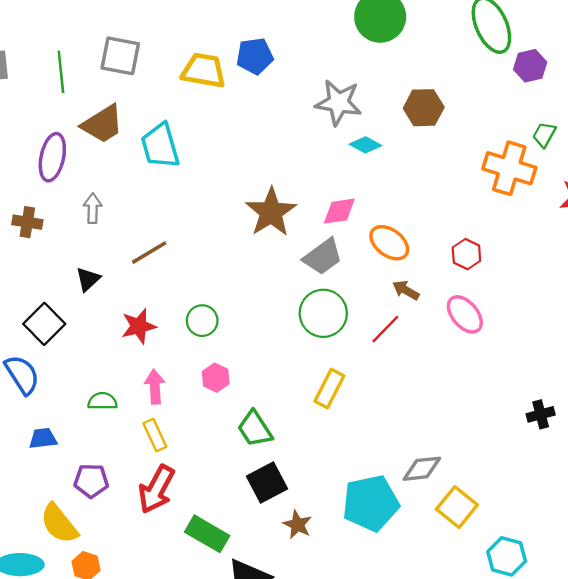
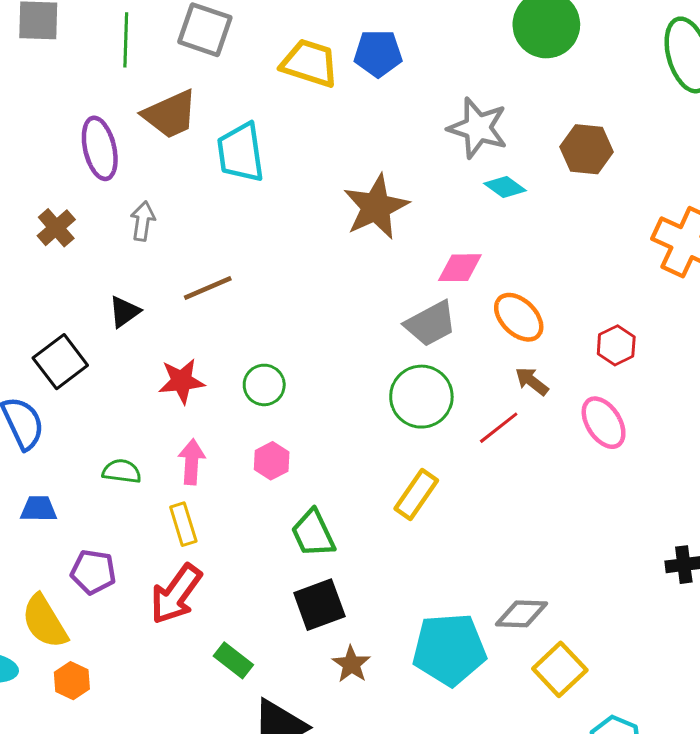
purple ellipse: (52, 157) -> (100, 148), turned -33
brown star: (271, 212) -> (376, 207), moved
brown cross: (27, 222) -> (56, 228), turned 32
green rectangle: (207, 534) -> (233, 660), size x0.7

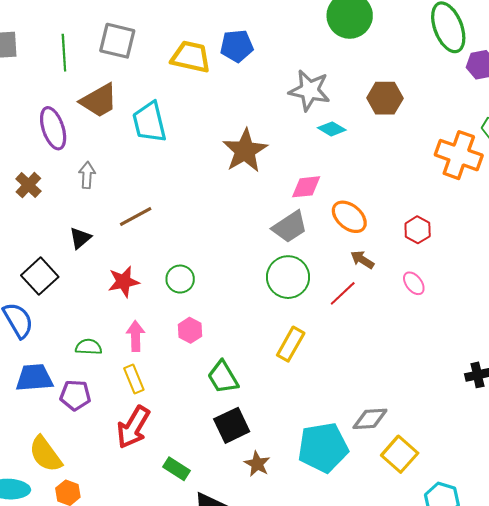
pink ellipse: (604, 423) -> (414, 283), size x0.7
blue trapezoid: (39, 509) -> (34, 378), size x1.5
purple pentagon: (93, 572) -> (75, 395), moved

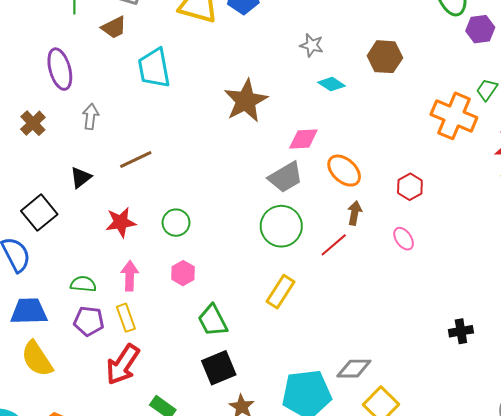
gray star: (309, 90) -> (312, 45), size x0.6
brown trapezoid: (99, 101) -> (114, 27), moved, size x0.7
brown arrow: (362, 260) -> (355, 213), turned 65
purple pentagon: (75, 395) -> (89, 321), moved
yellow semicircle: (45, 454) -> (37, 359), moved

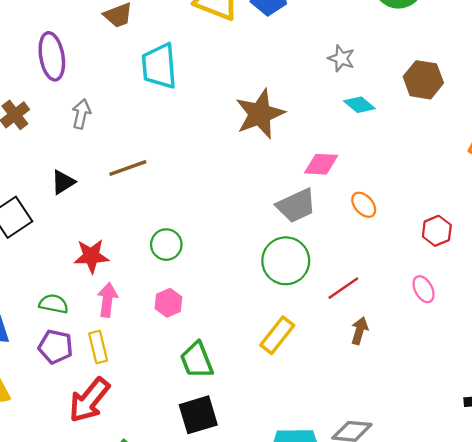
orange ellipse: (344, 171) -> (364, 205), size x0.7
brown arrow: (355, 213) -> (360, 331), moved
red star: (121, 222) -> (91, 256), moved

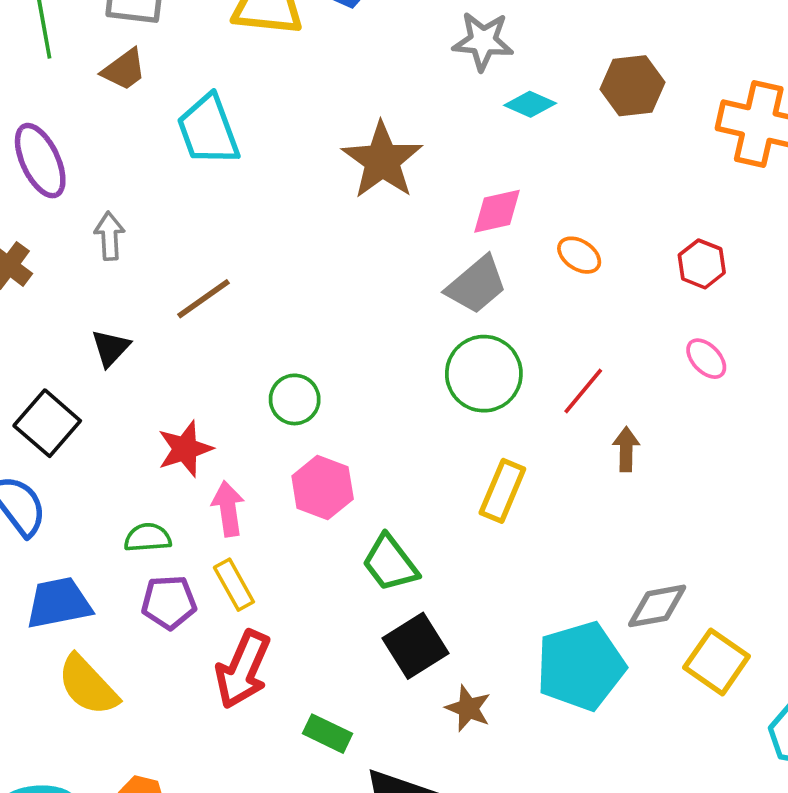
gray star: (341, 58) -> (483, 41), size x1.4
brown hexagon: (423, 80) -> (633, 86), moved
pink hexagon: (168, 303) -> (323, 487), size x1.4

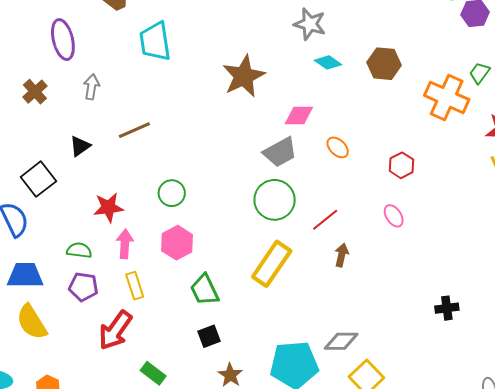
yellow rectangle: (502, 491) -> (272, 264), size x1.4
yellow rectangle: (234, 585) -> (135, 286), moved
black square: (415, 646) -> (209, 336), size x0.7

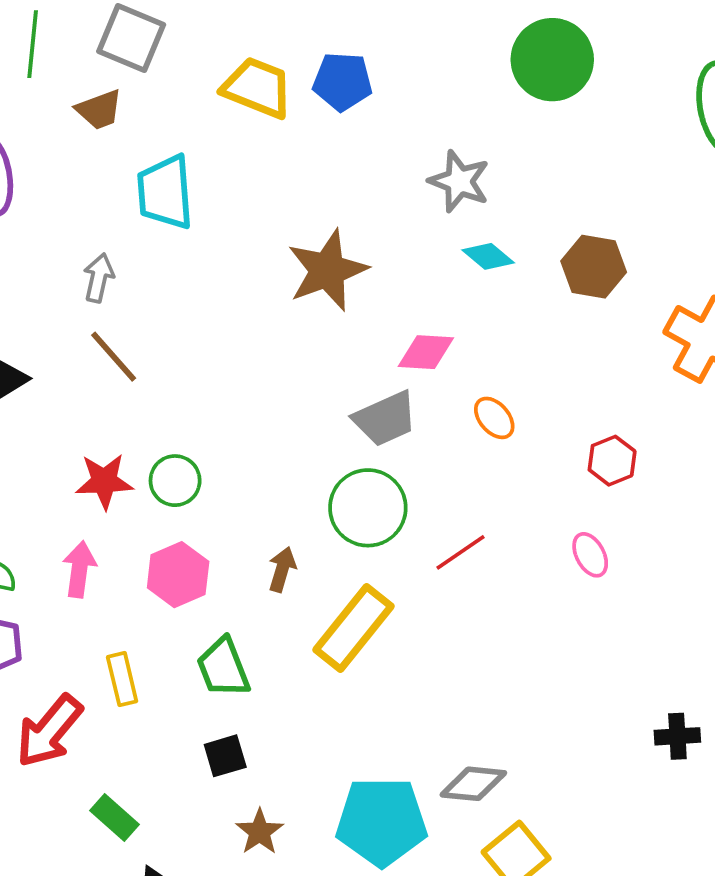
gray arrow: (91, 87) -> (99, 278), moved
brown line: (134, 130) -> (114, 357), turned 68
red star: (108, 207) -> (104, 481), moved
brown arrow: (342, 255) -> (282, 569), moved
yellow rectangle: (135, 286) -> (122, 679), moved

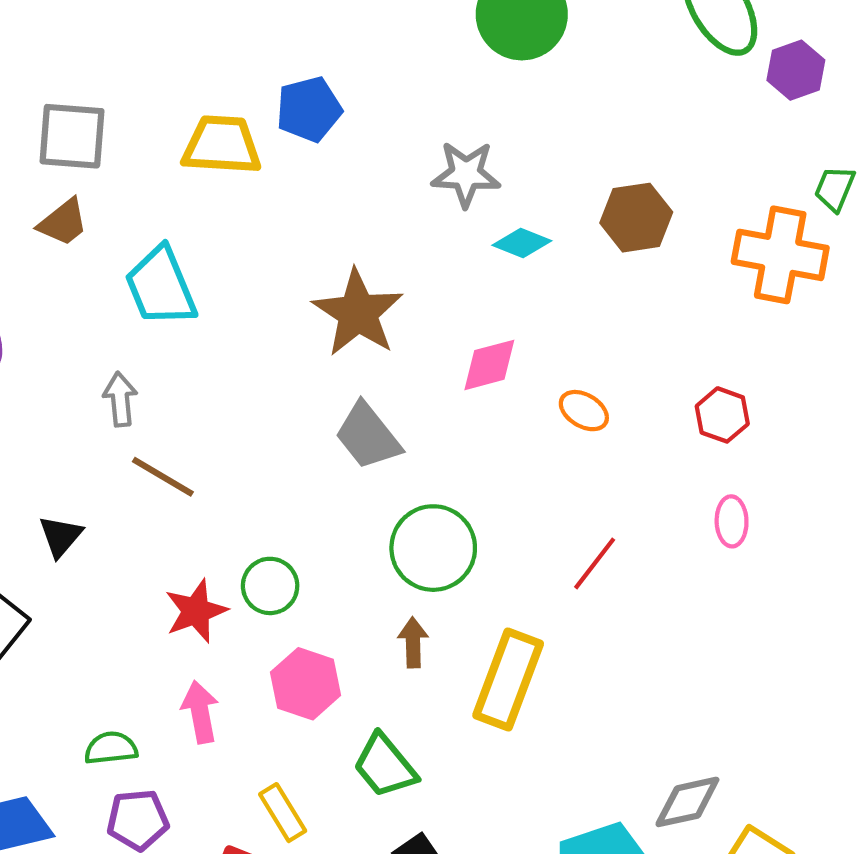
gray trapezoid: (385, 419) -> (368, 436), moved, turned 94
green circle: (368, 508) -> (433, 548), moved
pink ellipse: (590, 555) -> (732, 521), turned 45

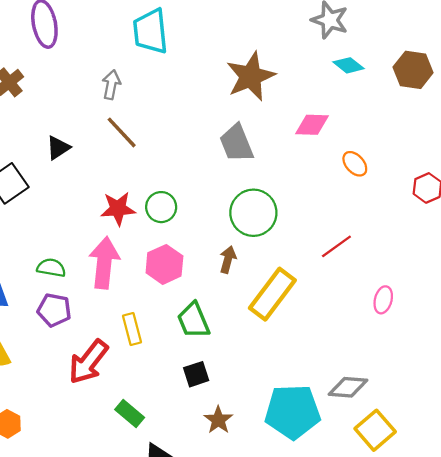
pink ellipse: (732, 521) -> (383, 300), moved
pink arrow: (200, 712) -> (104, 263), size x1.5

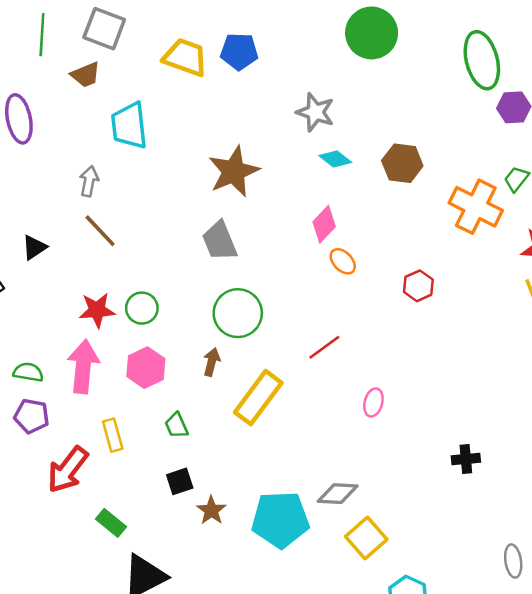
pink diamond: (312, 125) -> (324, 224), moved, turned -48
green trapezoid: (194, 320) -> (177, 426), size x0.7
brown star: (218, 420) -> (211, 510), moved

